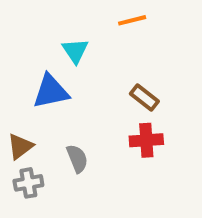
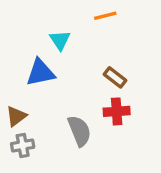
gray semicircle: (77, 159) -> (79, 131), moved, size x1.4

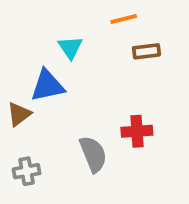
brown rectangle: (115, 77) -> (146, 51), moved, turned -45
brown triangle: (16, 116) -> (19, 114), moved

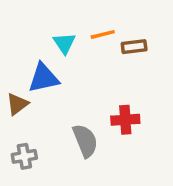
orange line: (124, 19) -> (103, 34), moved

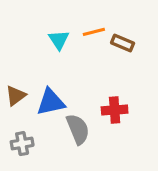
brown rectangle: (134, 47) -> (123, 43), turned 30
blue triangle: (43, 78) -> (51, 102), moved

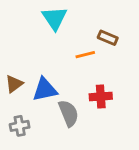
orange line: (94, 32) -> (85, 55), moved
cyan triangle: (59, 40) -> (55, 18), moved, size x1.4

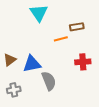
brown rectangle: (108, 38) -> (77, 27), turned -32
red cross: (101, 96) -> (83, 62), moved

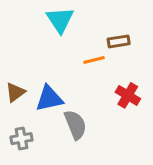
red cross: (83, 62) -> (128, 95), turned 35

